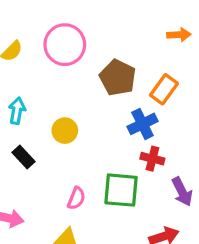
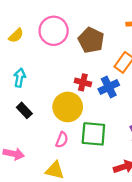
brown pentagon: (118, 78) -> (91, 40), moved
yellow circle: (65, 131) -> (68, 107), moved, size x1.6
red cross: (152, 159) -> (83, 82), moved

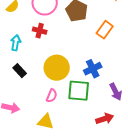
red cross: (83, 82) -> (40, 31), moved
blue cross: (109, 87) -> (93, 69), moved

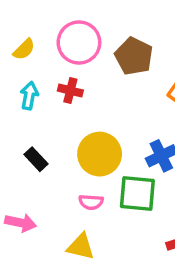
cyan arrow: (16, 43) -> (29, 96), moved
pink semicircle: (52, 96) -> (91, 202), turned 72

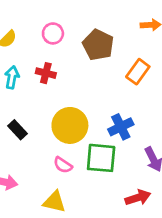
pink circle: (79, 42) -> (53, 33), size x0.6
pink semicircle: (91, 202) -> (63, 165), turned 30

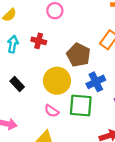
pink circle: (53, 33) -> (55, 11), moved
brown pentagon: (98, 45) -> (79, 55), moved

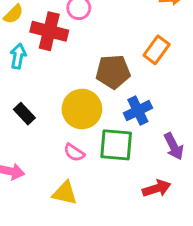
red cross: (39, 41) -> (49, 31), moved, size x1.6
brown pentagon: (79, 55) -> (113, 72), turned -30

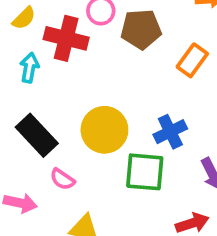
brown pentagon: (113, 72) -> (141, 29), moved
black rectangle: (24, 114) -> (37, 135), size x1.6
pink semicircle: (74, 153) -> (62, 179), moved

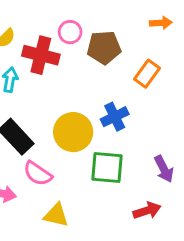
blue cross: (170, 132) -> (115, 117), moved
pink semicircle: (62, 179) -> (38, 174), size x1.4

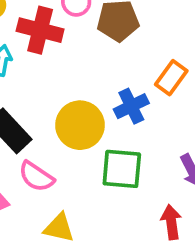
orange rectangle: (147, 74) -> (171, 78), moved
red arrow: (147, 211) -> (171, 222), turned -80

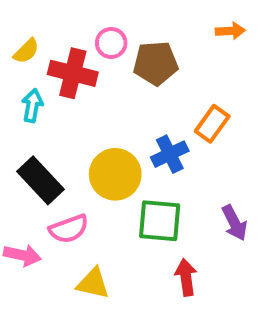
pink semicircle: (36, 176) -> (69, 229), turned -54
red arrow: (171, 222) -> (186, 277), moved

